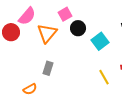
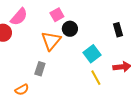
orange triangle: (47, 33) -> (51, 41), moved
cyan square: (100, 41) -> (92, 54), moved

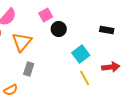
black rectangle: (118, 30) -> (107, 30), turned -64
orange triangle: (51, 41) -> (22, 42), moved

